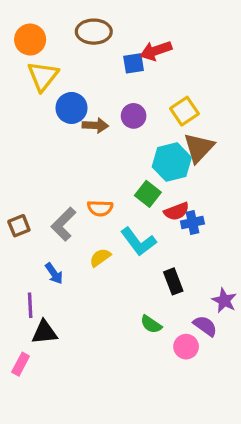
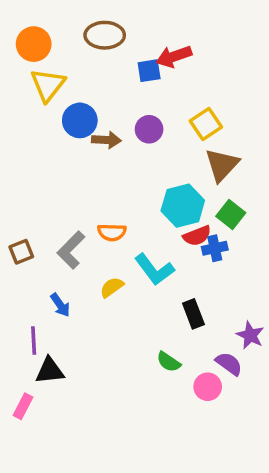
cyan hexagon: (172, 162) -> (183, 206), moved
green square: (148, 194) -> (231, 215), moved

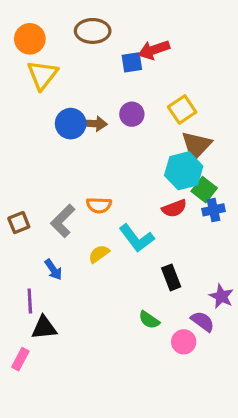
blue circle: (80, 120) -> (71, 124), moved
cyan hexagon: (183, 206) -> (184, 171), moved
blue cross: (215, 248) -> (214, 210), moved

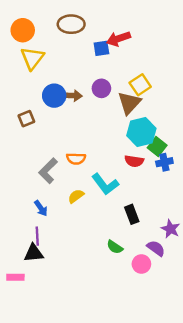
brown triangle: (196, 146) -> (129, 103), moved
red semicircle: (174, 208) -> (134, 161), turned 30
brown square: (19, 223) -> (26, 119), moved
purple line: (30, 301) -> (37, 236), moved
pink rectangle: (20, 359) -> (15, 277), turned 63

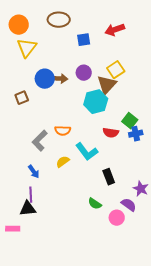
red arrow: (118, 39) -> (115, 30), moved
cyan hexagon: (141, 132) -> (96, 102), moved

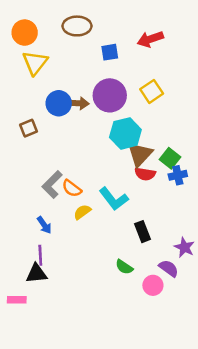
purple circle: (84, 73) -> (110, 95), size x1.6
brown triangle: (107, 85) -> (140, 154), moved
orange semicircle: (63, 131) -> (72, 188), moved, turned 35

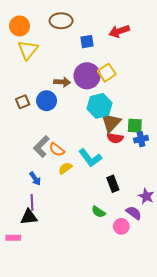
yellow square: (152, 91) -> (107, 73), moved
blue circle: (59, 103) -> (47, 101), moved
green square: (170, 158) -> (135, 126), turned -35

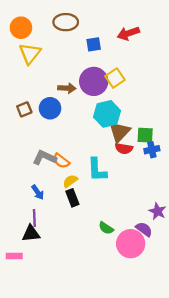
gray L-shape: (41, 146) -> (44, 158), turned 70
cyan L-shape: (90, 158) -> (97, 170), turned 35
black rectangle: (113, 184) -> (72, 198), moved
pink circle: (121, 226) -> (131, 244), size x1.6

